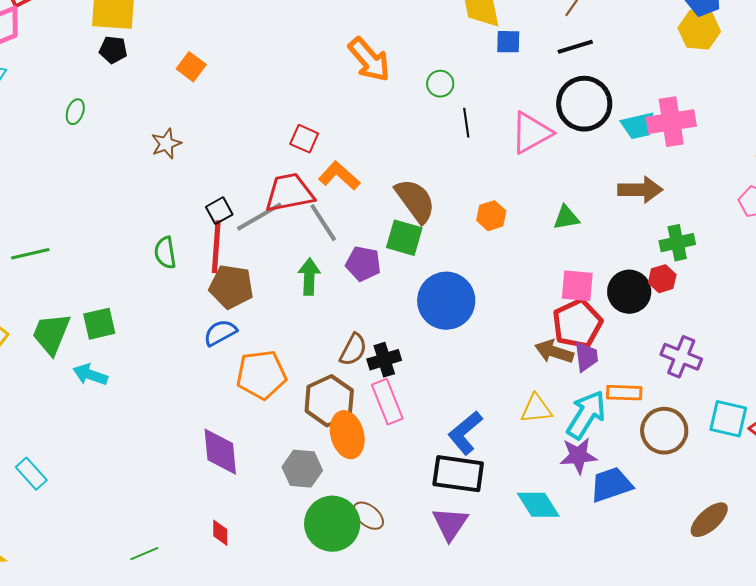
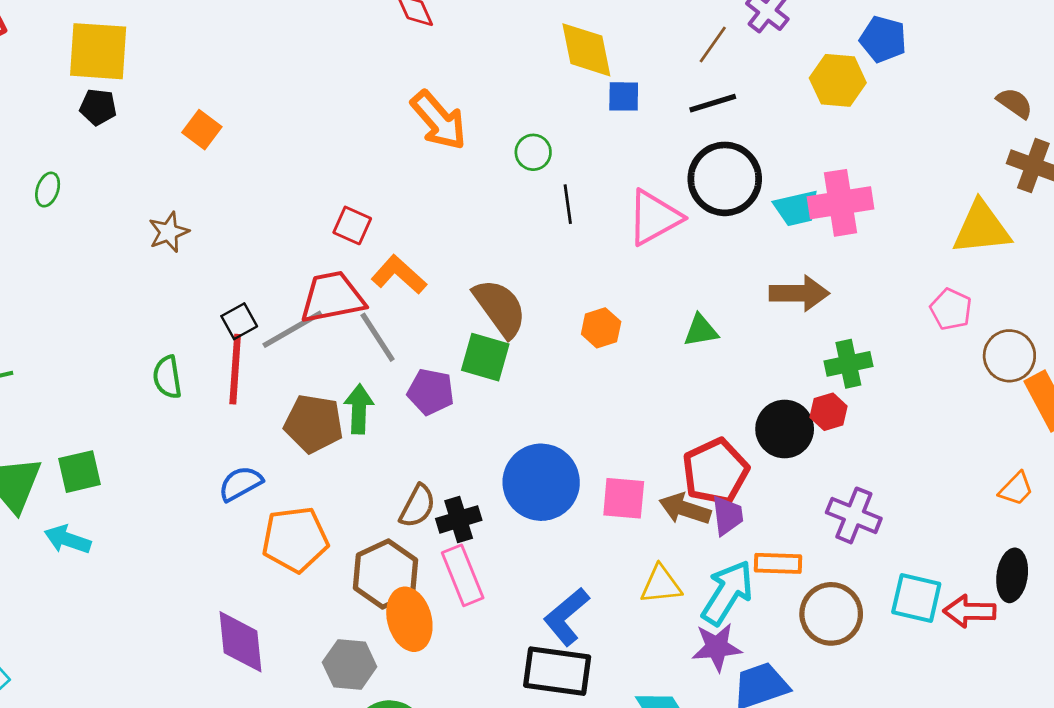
yellow hexagon: (699, 30) -> (838, 80), moved
pink square: (577, 286) -> (624, 498), moved
brown pentagon: (231, 287) -> (314, 424), moved
blue circle: (446, 301) -> (541, 482), moved

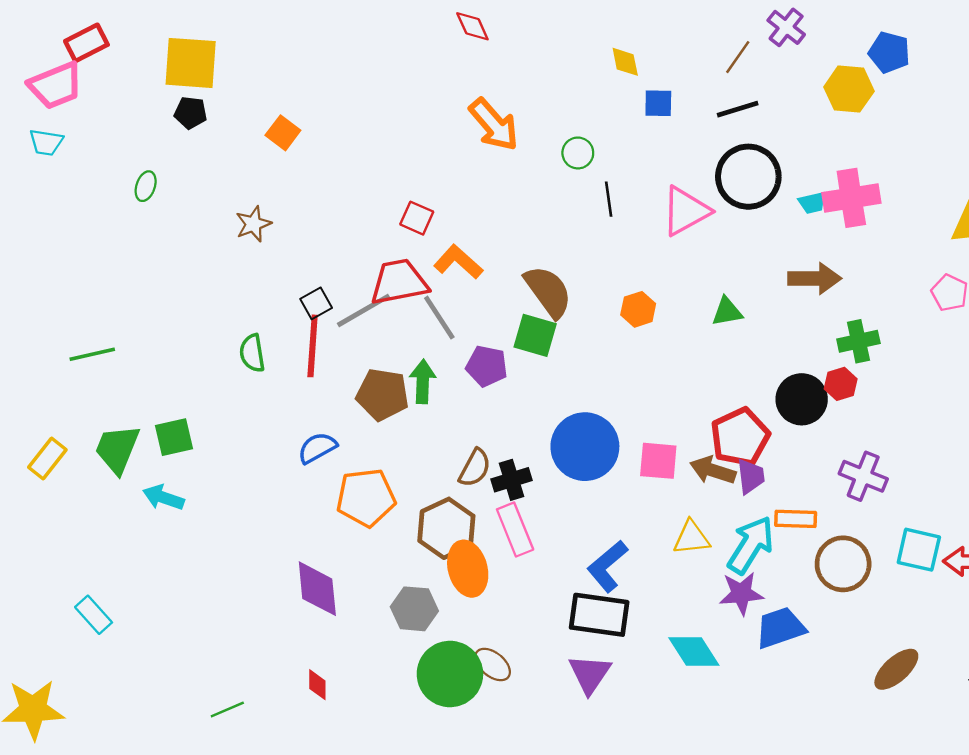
yellow diamond: (586, 50) -> (625, 62), size x0.6
cyan trapezoid: (797, 208) -> (812, 203), size x0.7

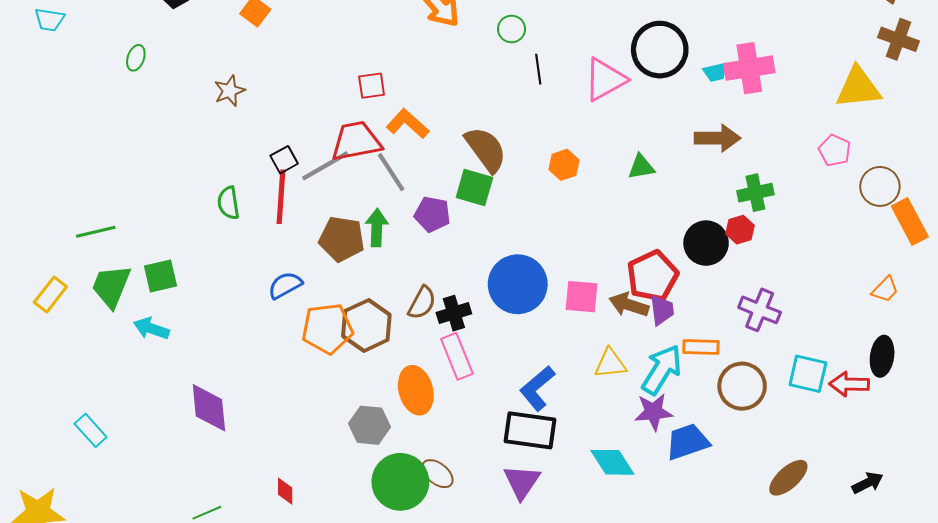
red square: (417, 218) -> (372, 86), turned -32
green line: (92, 354) -> (96, 232), moved
brown hexagon: (446, 528) -> (366, 325), moved
purple diamond: (317, 589) -> (209, 408), moved

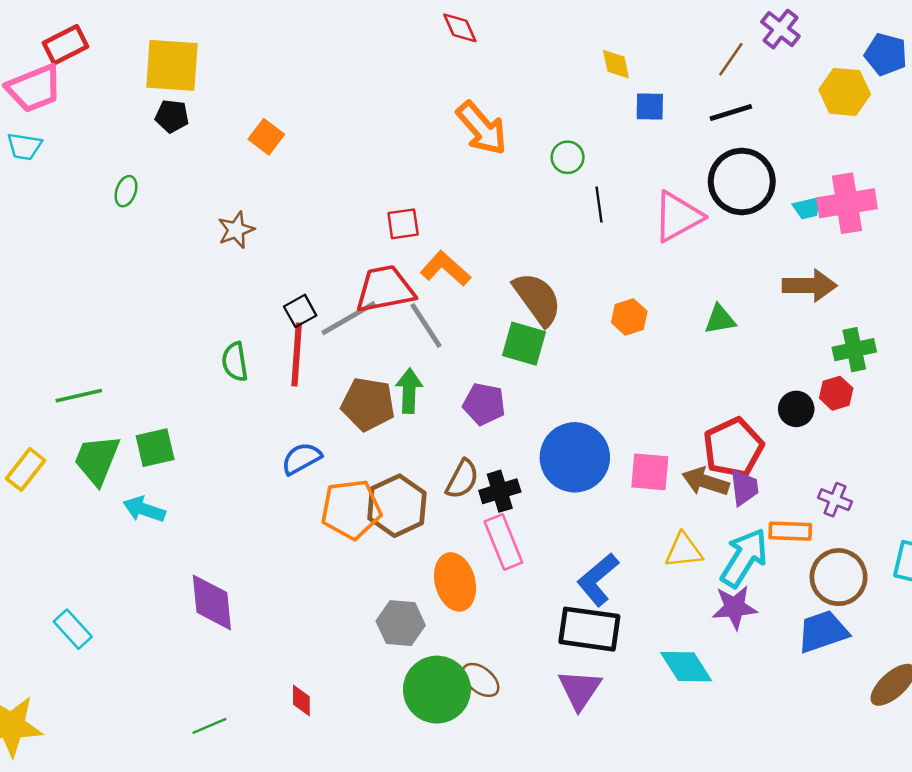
purple pentagon: (432, 214) -> (484, 404), moved
black circle: (706, 243) -> (796, 409), size x0.7
purple cross: (760, 310) -> (835, 500), moved, size x0.7
blue trapezoid: (688, 442) -> (823, 632), moved

